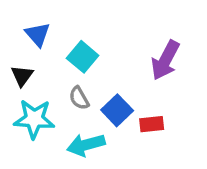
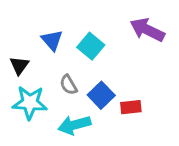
blue triangle: (38, 34) -> (52, 40), moved
cyan square: (83, 57) -> (91, 46), moved
purple arrow: (165, 60) -> (147, 30), moved, turned 88

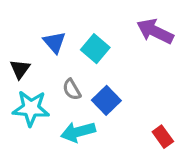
red rectangle: (131, 107) -> (163, 137), moved, turned 60

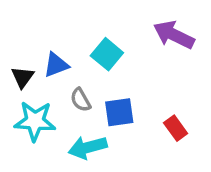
blue triangle: (54, 42) -> (56, 65), moved, turned 50
blue square: (106, 100) -> (119, 112), turned 36
red rectangle: (163, 137) -> (176, 128), moved

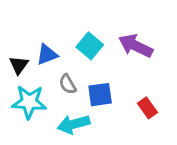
purple arrow: (174, 35) -> (136, 46), moved

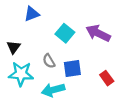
blue triangle: (47, 55) -> (32, 14), moved

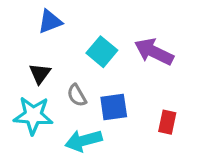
black triangle: (14, 47) -> (40, 74), moved
red rectangle: (107, 78) -> (167, 122), turned 48

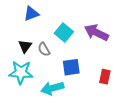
gray semicircle: (77, 95) -> (44, 49), moved

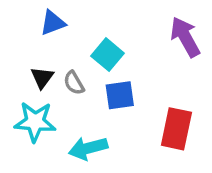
purple arrow: (96, 33) -> (185, 37), moved, turned 35
blue square: (71, 67) -> (120, 95), moved
red rectangle: (105, 77) -> (176, 129), size x1.6

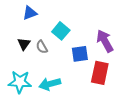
purple arrow: (185, 37) -> (105, 41), moved
blue square: (120, 95) -> (80, 54), moved
cyan star: (35, 122) -> (20, 82), moved

